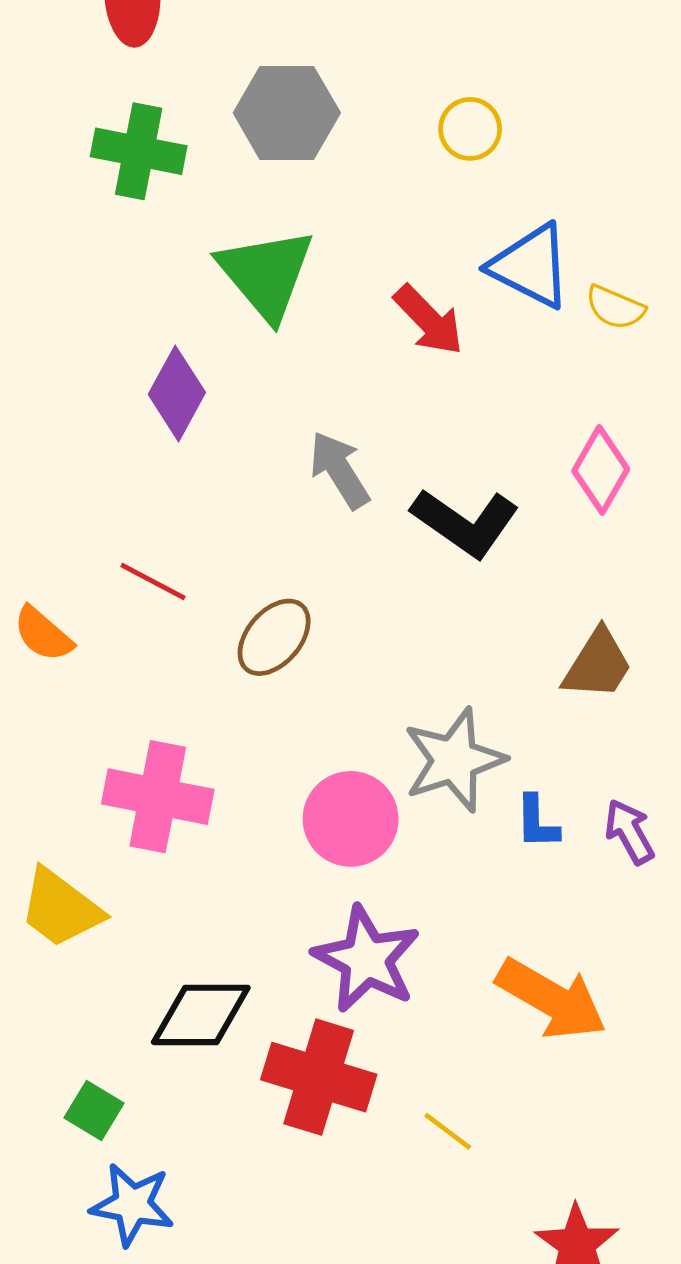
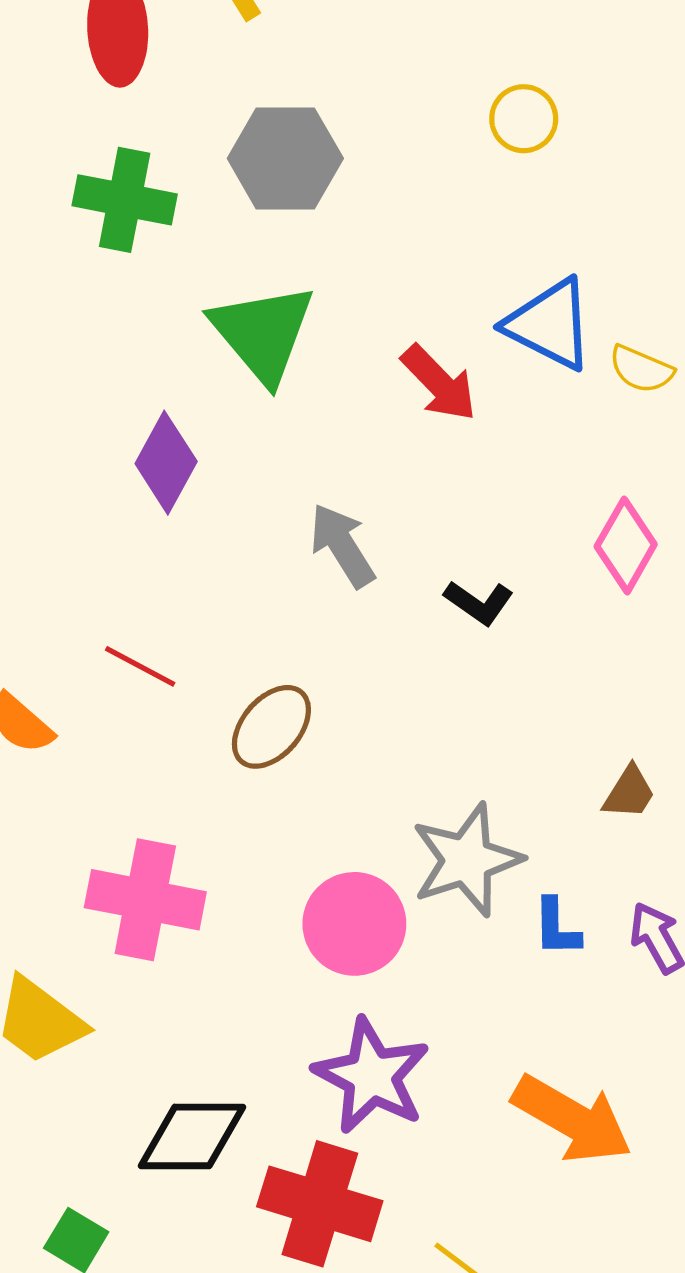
yellow circle: (470, 129) -> (524, 119), moved
black L-shape: (465, 523) -> (479, 603), size x0.6
brown trapezoid: (598, 664) -> (629, 793), moved, size x0.7

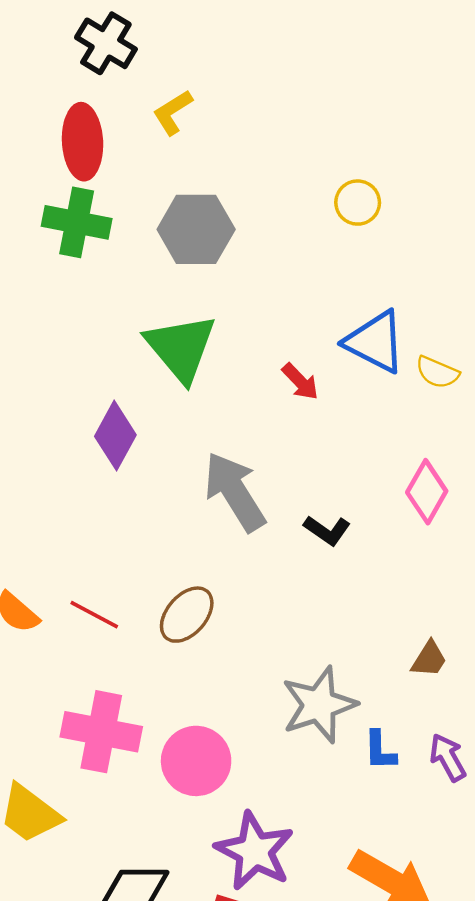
green cross: (125, 200) -> (77, 222), moved
red arrow: (439, 383) -> (300, 382), size x0.7
gray arrow: (342, 545) -> (235, 492), size x1.4
red line: (140, 666) -> (94, 615), moved
pink circle: (354, 924) -> (196, 761), moved

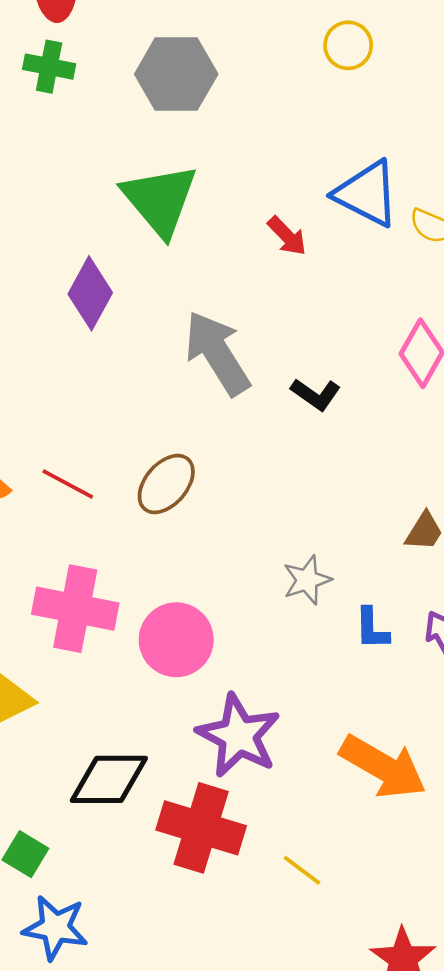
green cross: (77, 222) -> (49, 67), size x0.7
gray star: (319, 705) -> (307, 580), size x0.6

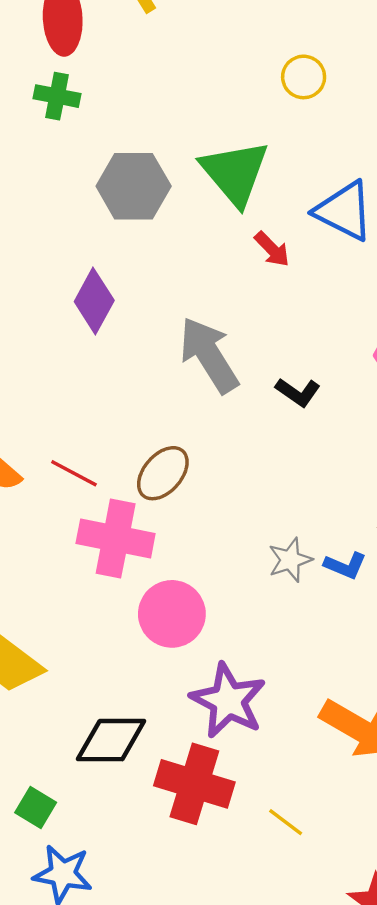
yellow circle: (348, 45) -> (304, 77), moved
gray hexagon: (176, 74) -> (134, 186), moved
green triangle: (160, 200) -> (235, 173), moved
pink cross: (75, 609) -> (116, 539), moved
blue L-shape: (372, 629) -> (345, 566), moved, turned -66

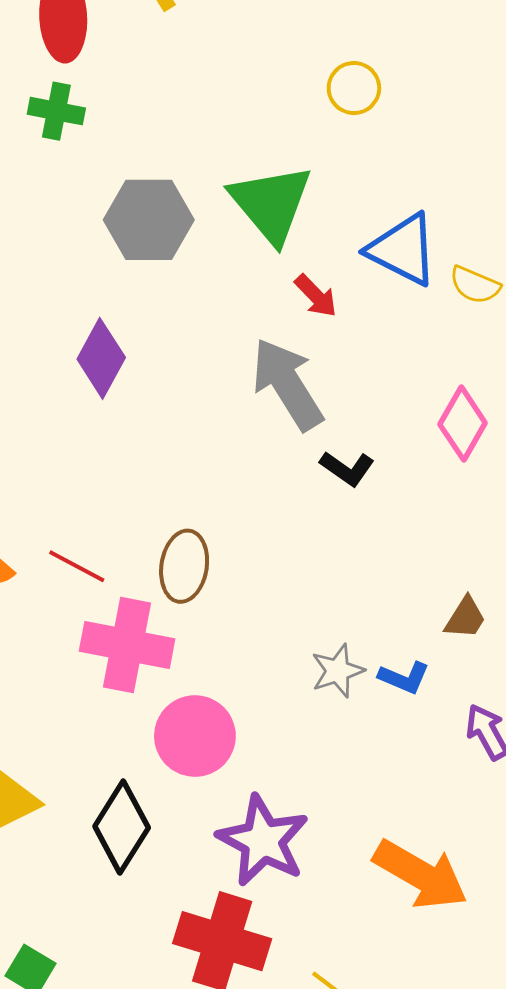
gray arrow: (209, 355) -> (287, 384), moved
brown ellipse: (163, 473) -> (184, 566), turned -32
black diamond: (111, 740) -> (122, 827), moved, turned -58

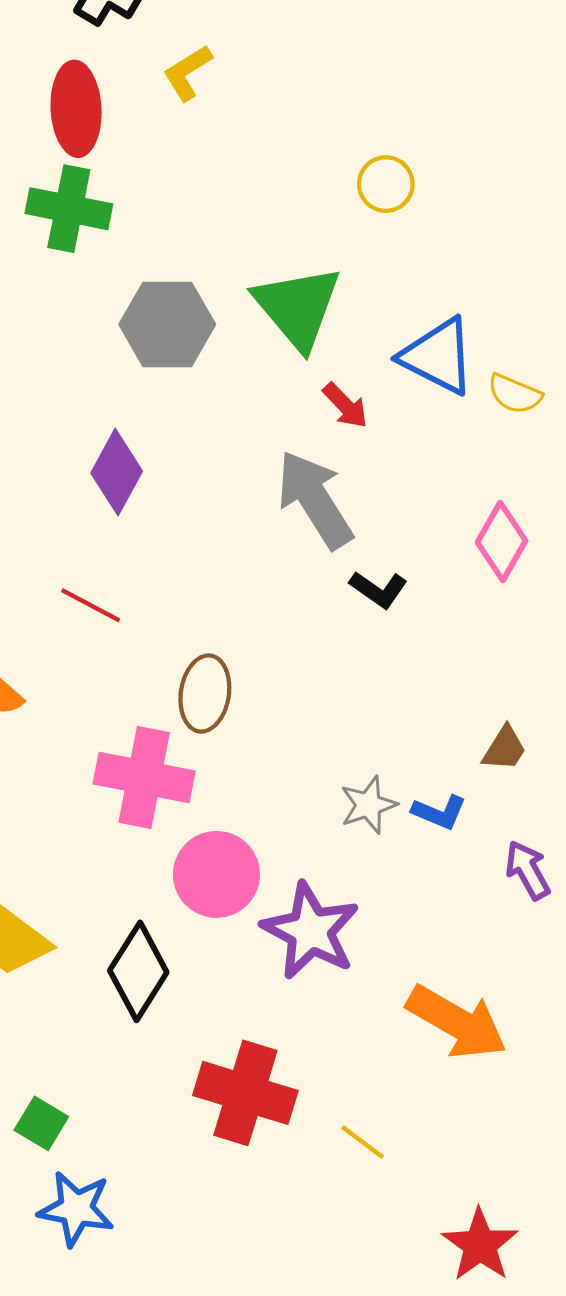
green cross: (56, 111) -> (69, 209), size x1.4
red line: (77, 566) -> (91, 605), moved
purple star: (263, 841) -> (311, 931), moved

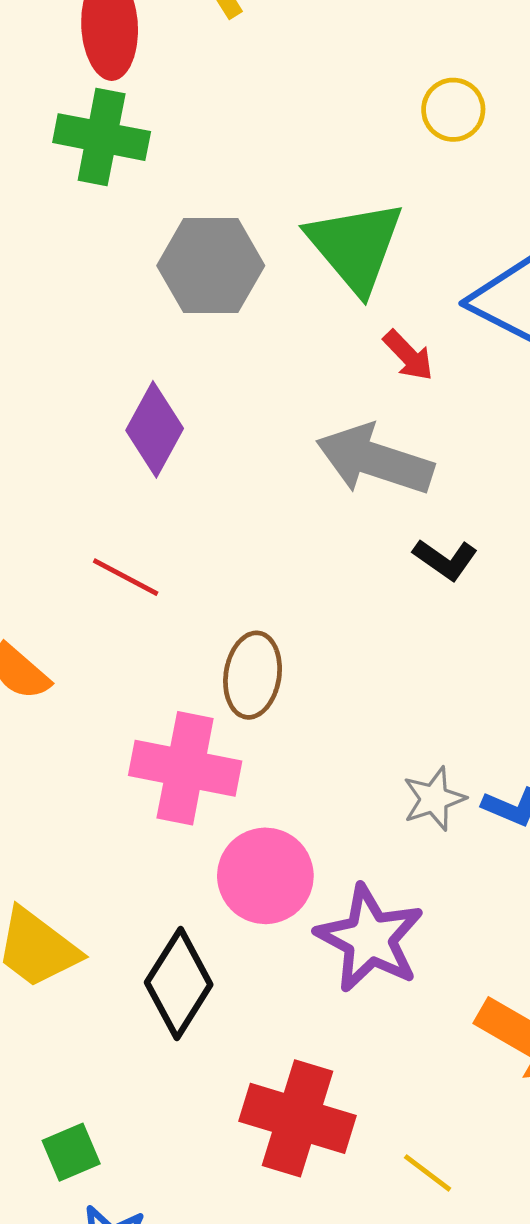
gray arrow: (315, 500) -> (375, 460), turned -40
green square: (41, 1123) -> (71, 1152), turned 36

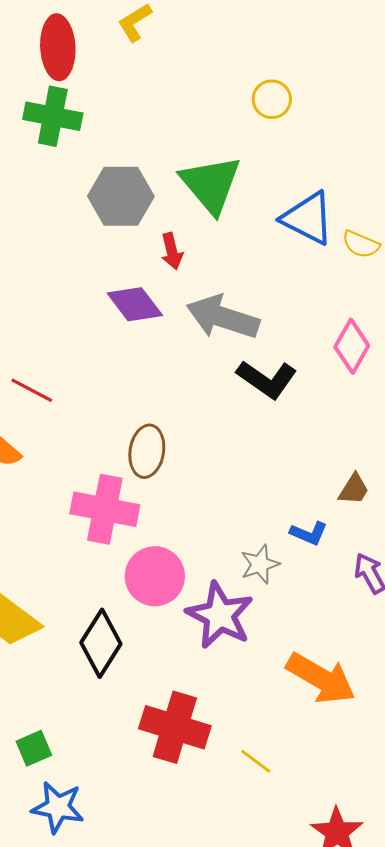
red arrow: (408, 355) -> (172, 251), moved, turned 30
purple diamond: (155, 429) -> (135, 304), moved, turned -66
black L-shape: (445, 559) -> (267, 379), size x1.5
red line: (126, 577) -> (32, 390), moved
gray star: (434, 799) -> (260, 564), moved

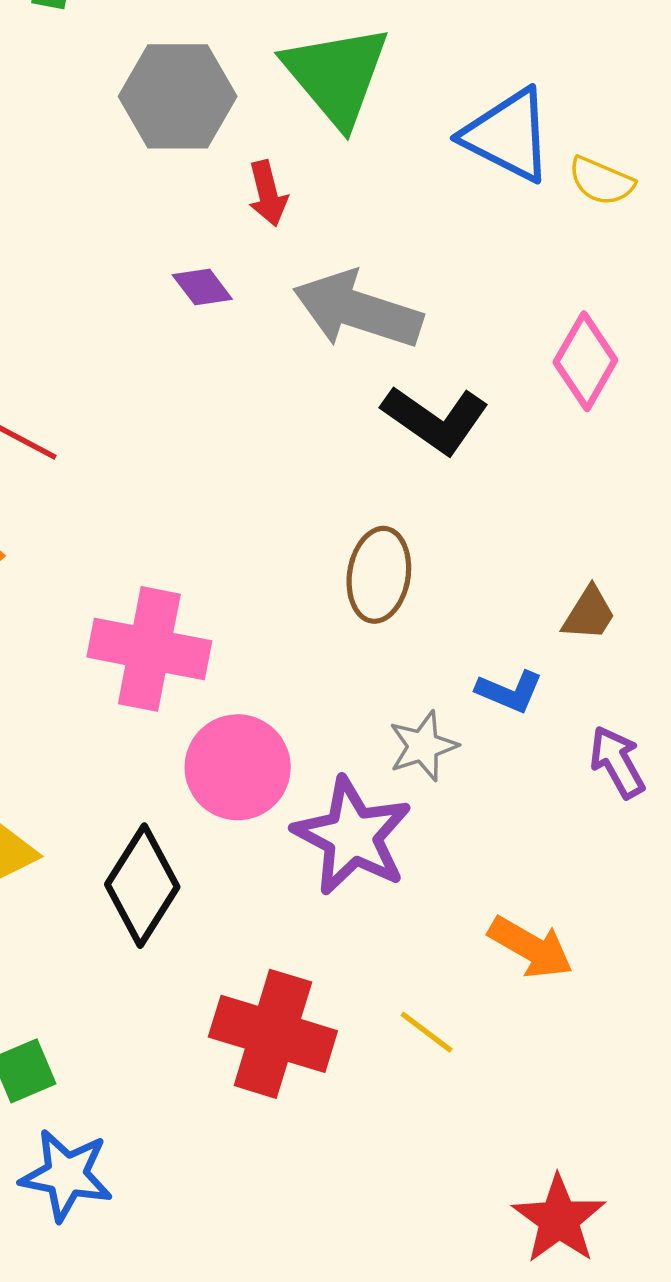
purple diamond: (135, 304) -> (202, 287), size x0.6
brown ellipse: (147, 451) -> (379, 575), moved
orange arrow: (321, 678) -> (531, 947), size x0.7
yellow line: (256, 761) -> (427, 1032), moved

